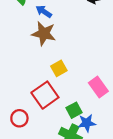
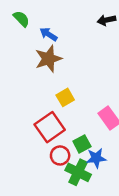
brown star: (44, 34) -> (48, 59), turned -30
red circle: (19, 118) -> (60, 155), moved

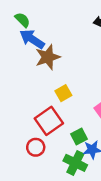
blue arrow: (48, 34) -> (32, 39), moved, size x1.5
red circle: (60, 155) -> (36, 147), moved

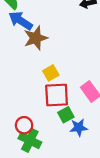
red square: (49, 121) -> (57, 95), moved, turned 32
green cross: (75, 163) -> (30, 140), moved

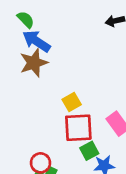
brown star: (36, 38) -> (34, 63), moved

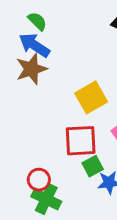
green semicircle: (26, 19) -> (37, 21), moved
yellow square: (72, 102) -> (91, 97), moved, size x1.5

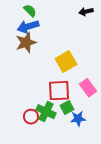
blue arrow: (34, 45) -> (28, 27), turned -50
green cross: (46, 199) -> (46, 112), moved

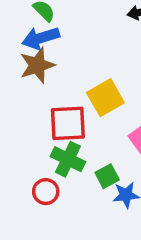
red square: (59, 91) -> (68, 123), moved
green cross: (46, 112) -> (68, 159), moved

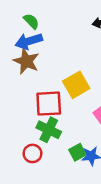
brown star: (37, 65) -> (26, 61), turned -30
green square: (107, 176) -> (77, 152), moved

